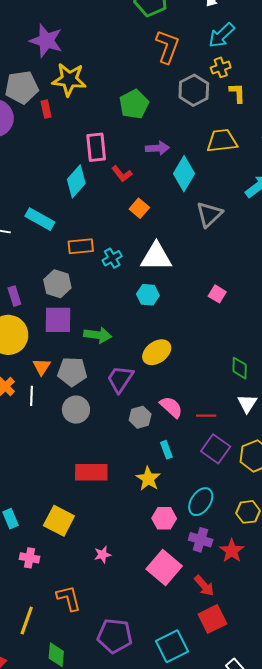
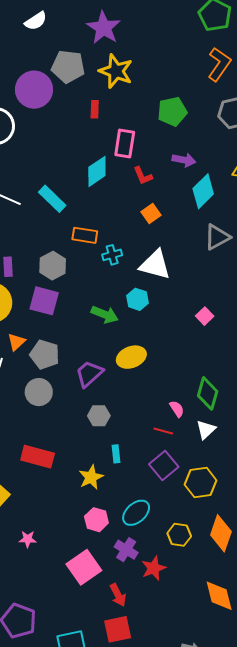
red rectangle: (46, 109) -> (95, 109), moved
green arrow: (98, 335) -> (105, 314), moved
green diamond: (240, 368) -> (208, 393), size x1.4
pink semicircle: (171, 407) -> (177, 409), moved, size x0.7

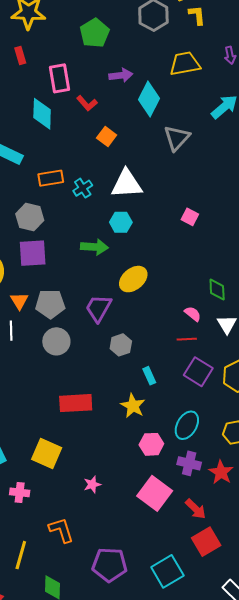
cyan diamond: (97, 171) -> (42, 114), turned -36
green diamond: (208, 393) -> (217, 289), size x0.7

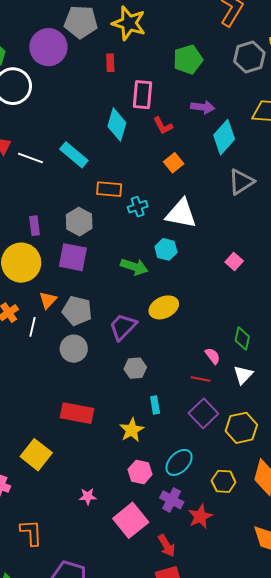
pink star: (92, 484) -> (88, 496), moved

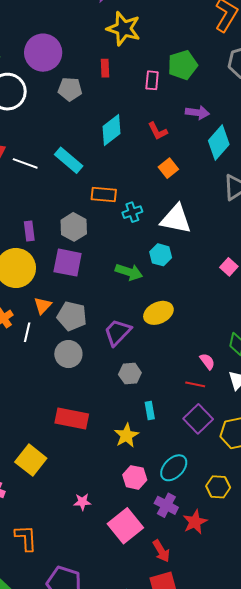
gray pentagon: (81, 22) -> (70, 89), moved, size x0.7
pink rectangle: (143, 95) -> (152, 80), moved, size x0.7
cyan diamond: (117, 125) -> (112, 130), turned 36

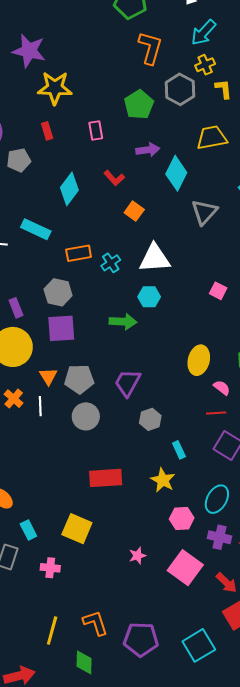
green pentagon: (183, 65) -> (139, 105), moved
yellow ellipse: (158, 313) -> (199, 360), moved, turned -36
orange L-shape: (26, 538) -> (95, 623), moved

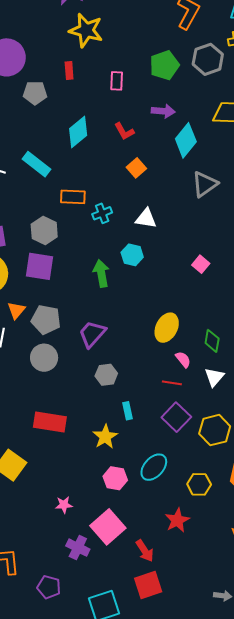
white triangle: (155, 258) -> (146, 218), size x0.7
green arrow: (123, 322) -> (101, 273), turned -116
purple cross: (220, 537) -> (78, 548), moved
purple pentagon: (141, 639) -> (49, 587), size x0.7

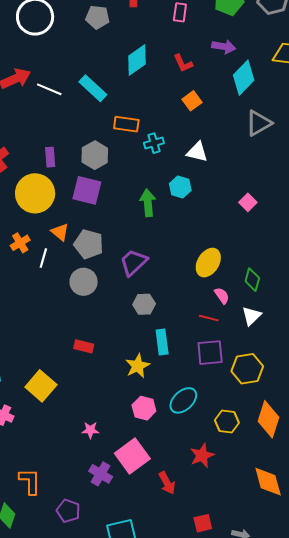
orange triangle: (16, 310) -> (60, 232), turned -36
cyan rectangle: (128, 411) -> (162, 342), size x1.4
purple square: (176, 417) -> (210, 353), turned 36
red rectangle: (50, 422) -> (84, 346), size x0.6
red square: (148, 585) -> (203, 523), moved, size x0.7

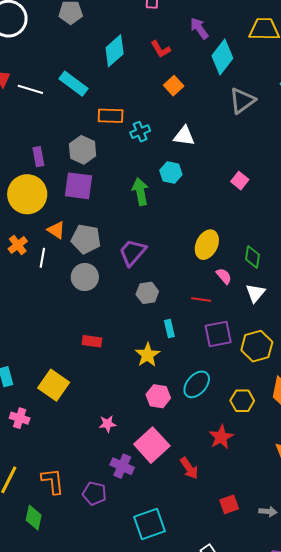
purple arrow: (224, 47) -> (199, 28), turned -130
red line: (209, 318) -> (201, 299), moved
cyan rectangle: (162, 342) -> (169, 329), size x0.7
purple pentagon: (68, 511) -> (94, 493), moved

